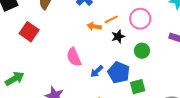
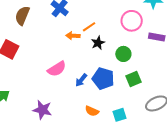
pink circle: (140, 19) -> (132, 21), moved
pink semicircle: (74, 57) -> (57, 69), turned -90
green square: (138, 87) -> (133, 79), moved

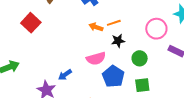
pink semicircle: (57, 69) -> (96, 58), moved
blue arrow: (81, 80) -> (65, 75), moved

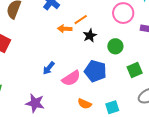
pink semicircle: (96, 58) -> (71, 78), moved
blue arrow: (65, 75) -> (49, 68), moved
green square: (142, 85) -> (135, 70), moved

